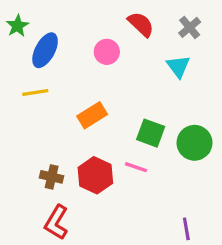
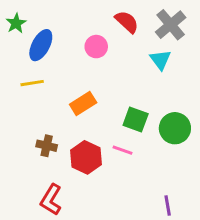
gray cross: (190, 27) -> (171, 25), size x1.5
brown cross: (52, 177) -> (47, 146), moved

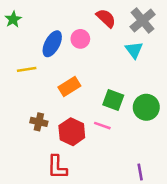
blue ellipse: (41, 45) -> (52, 44), moved
red L-shape: (51, 200) -> (57, 167), moved, turned -30

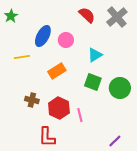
pink circle: (80, 39) -> (66, 40), moved
cyan triangle: (134, 50) -> (95, 55), moved, turned 35
pink line: (102, 126) -> (80, 115), moved, turned 56
purple line: (140, 172) -> (115, 141), turned 56

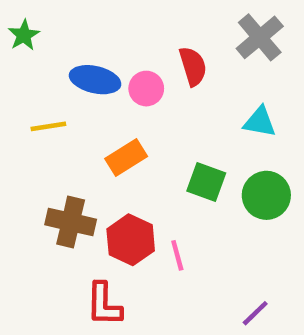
red semicircle: (87, 15) -> (193, 66), moved, turned 30
blue ellipse: (43, 36) -> (95, 80), turned 75
cyan triangle: (95, 55) -> (260, 122), moved, turned 42
brown cross: (32, 100) -> (71, 222), size x1.5

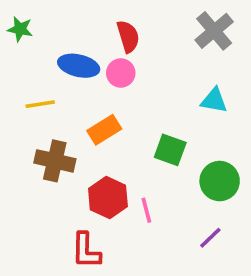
green star: (24, 35) -> (20, 29), turned -30
red semicircle: (193, 66) -> (128, 36), moved
green circle: (266, 195) -> (220, 181), moved
brown cross: (71, 222) -> (55, 161), moved
purple line: (255, 313) -> (210, 238), moved

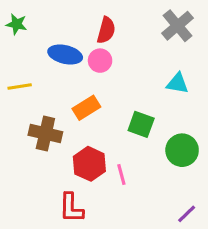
red semicircle: (128, 36) -> (106, 30), turned 32
yellow line: (40, 104) -> (20, 86), moved
purple line: (210, 238) -> (187, 214), moved

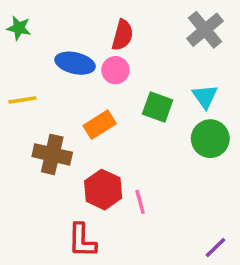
cyan triangle: (177, 83) -> (205, 96), turned 45
green square: (141, 124) -> (158, 107), moved
green circle: (182, 150) -> (210, 139), moved

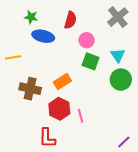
green star: (19, 28) -> (31, 17), moved
pink circle: (115, 70) -> (87, 40), moved
orange rectangle: (100, 125) -> (62, 82), moved

